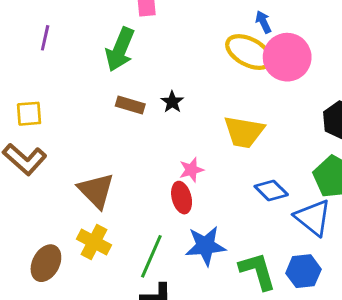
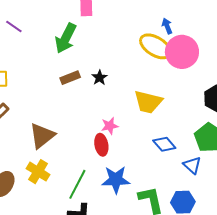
purple line: (45, 38) -> (14, 26), turned -72
brown rectangle: (130, 105) -> (70, 78), turned -42
brown triangle: (96, 191) -> (42, 136), turned 32
blue triangle: (313, 218) -> (192, 165), size x0.7

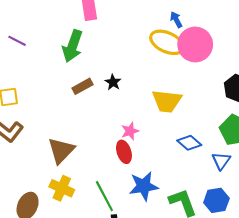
blue triangle: (192, 165) -> (221, 161), turned 30
green line: (77, 184) -> (104, 196), turned -48

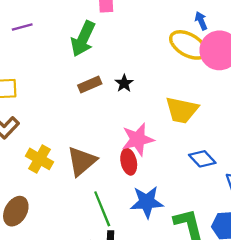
purple line: (17, 41) -> (22, 27), turned -48
pink star: (130, 131) -> (138, 139), size x1.6
brown triangle: (61, 150) -> (82, 161), moved
yellow cross: (62, 188) -> (39, 159), moved

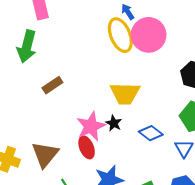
yellow ellipse: (188, 45) -> (120, 35), turned 48
black star: (124, 83) -> (114, 123), moved
brown rectangle: (90, 84) -> (52, 85), moved

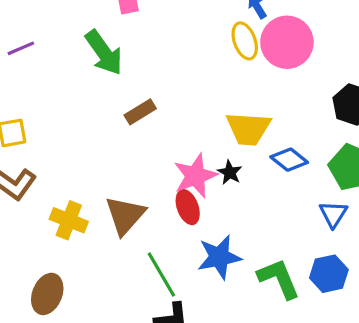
yellow ellipse: (120, 35) -> (245, 41), size x0.7
green arrow: (27, 46) -> (104, 53), turned -52
blue diamond: (151, 133) -> (289, 160), moved

